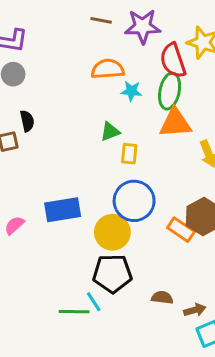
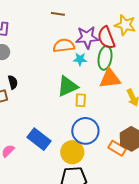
purple star: (143, 26) -> (87, 37), moved
green triangle: (110, 132) -> (67, 86), size x1.6
blue rectangle: (63, 210) -> (39, 139), turned 50

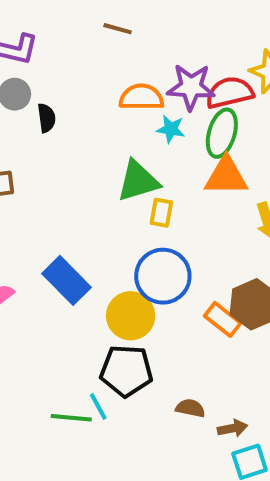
brown line: (58, 14) -> (118, 29), moved
red semicircle: (106, 38) -> (230, 93), turned 90
black semicircle: (13, 82) -> (46, 118), moved

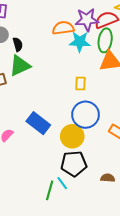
cyan star: (171, 129) -> (80, 42), size x1.5
green triangle: (138, 181) -> (20, 66), moved
green line: (71, 418) -> (50, 190), turned -72

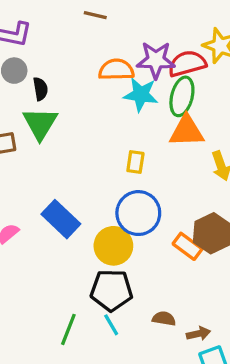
green triangle: (20, 66) -> (40, 123), turned -40
cyan line: (62, 183) -> (111, 325), moved

